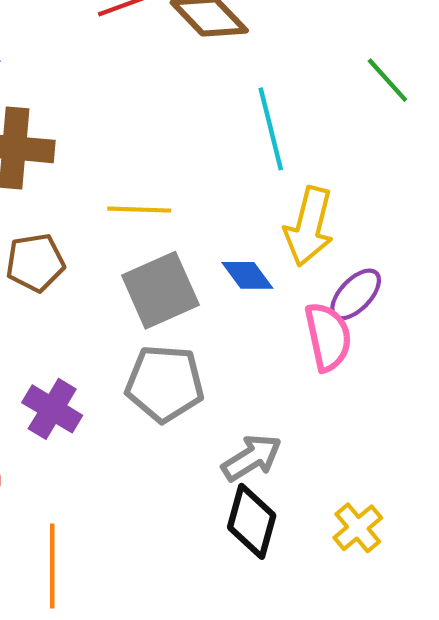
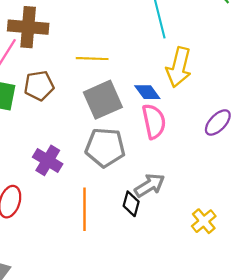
purple ellipse: (356, 294) -> (218, 122), moved
pink semicircle: (328, 337) -> (154, 121), moved
black diamond: (252, 521) -> (131, 204), moved, size x0.7
orange line: (52, 566) -> (85, 209), moved

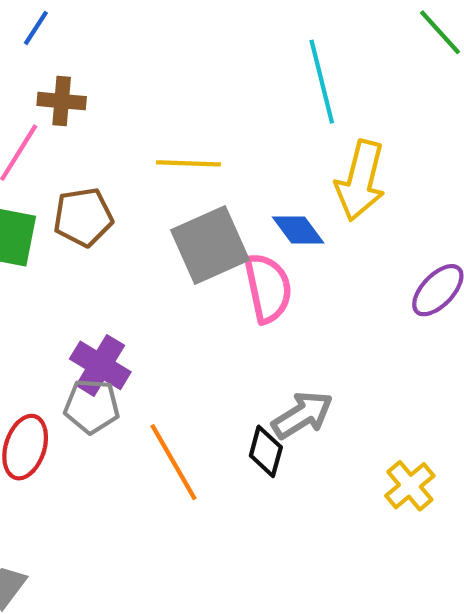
brown cross: (28, 27) -> (62, 101), size x0.6
pink semicircle: (154, 121) -> (268, 288), moved
gray pentagon: (105, 147) -> (92, 406), moved, size x0.7
orange line: (85, 209) -> (173, 462), turned -30

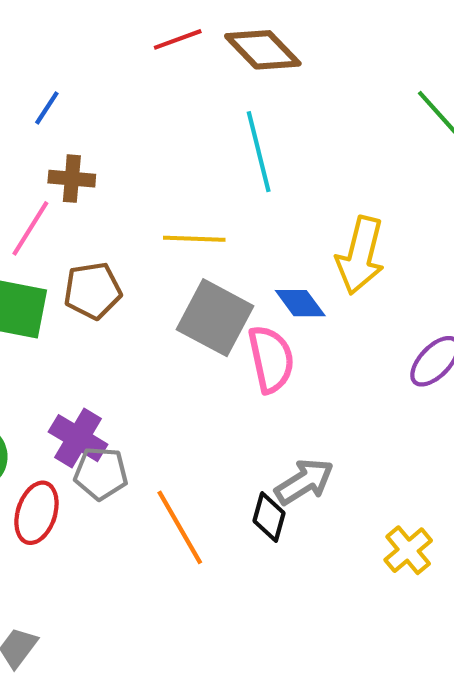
cyan line: (322, 82) -> (259, 152), moved
gray square: (210, 245) -> (215, 318), turned -38
purple cross: (100, 365) -> (78, 438), moved

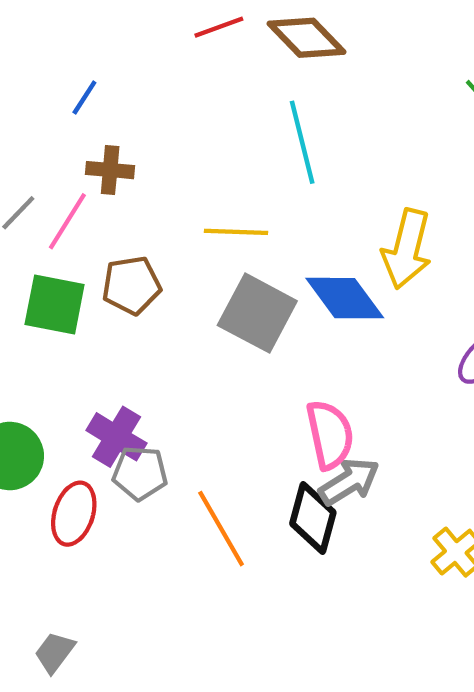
blue diamond: (300, 303) -> (345, 298), size x1.5
pink semicircle: (271, 359) -> (330, 435), moved
black diamond: (269, 517) -> (313, 518), size x1.4

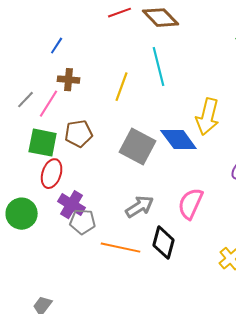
yellow line: (236, 232) -> (122, 87), moved, turned -72
pink semicircle: (330, 435) -> (191, 204), moved, turned -144
gray arrow: (349, 482) -> (140, 207), moved
red ellipse: (74, 514) -> (52, 174), moved
orange line: (221, 529) -> (121, 248), turned -48

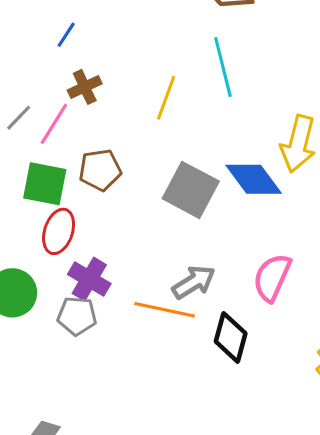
brown cross: (69, 80) -> (85, 87), turned -30
gray pentagon: (83, 222) -> (77, 316), moved
orange line: (121, 248) -> (165, 310), moved

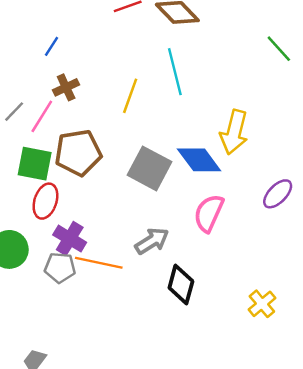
brown pentagon: (100, 170) -> (78, 153), size x1.4
pink semicircle: (272, 277) -> (209, 213), moved
orange line: (165, 310) -> (99, 263), moved

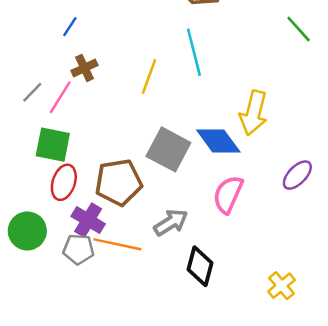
brown pentagon: (78, 153) -> (119, 182), moved

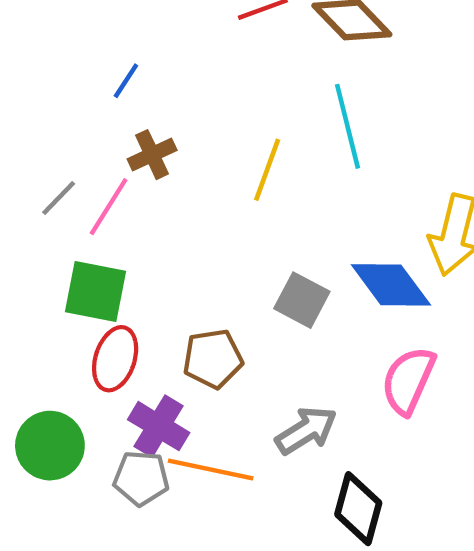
gray square: (168, 149) -> (302, 300), size x0.7
brown pentagon: (119, 182) -> (213, 359), size x0.7

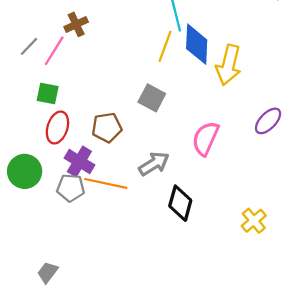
yellow line: (267, 170) -> (165, 46), moved
blue diamond: (391, 285) -> (197, 44), moved, turned 39
green square: (96, 291) -> (48, 94), size x0.7

